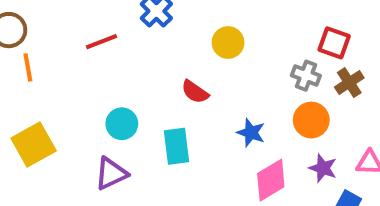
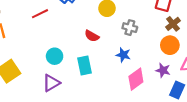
gray cross: (306, 76) -> (130, 28), moved
orange circle: (311, 120) -> (170, 45), moved

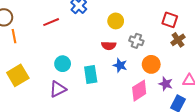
red semicircle: (92, 36) -> (109, 46), moved, turned -32
orange circle: (170, 45) -> (151, 64), moved
blue star: (123, 55) -> (120, 65), moved

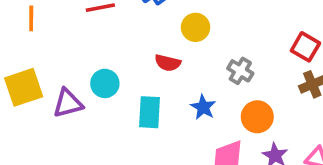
yellow circle: (116, 21) -> (196, 27), moved
red semicircle: (109, 46) -> (168, 63), moved
purple triangle: (58, 89) -> (68, 103), moved

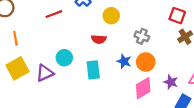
orange line: (31, 18) -> (15, 38), moved
orange circle: (257, 117) -> (146, 62), moved

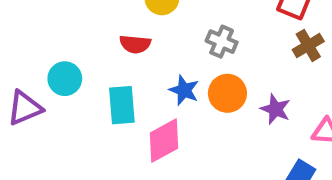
purple star: (171, 82) -> (275, 109), moved
pink diamond: (143, 88) -> (164, 141), moved

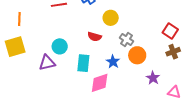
gray cross: (222, 42) -> (126, 39), moved
orange circle: (227, 93) -> (137, 55), moved
purple triangle: (25, 108) -> (47, 63), moved

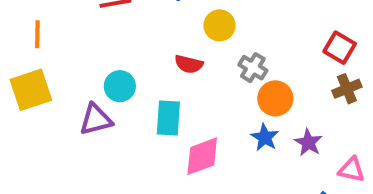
blue star: (113, 62) -> (265, 137), moved

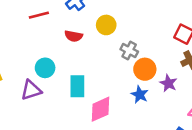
red semicircle: (189, 64) -> (74, 36), moved
purple star: (308, 143) -> (168, 83), moved

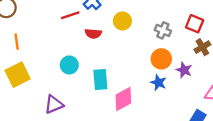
red line: (39, 15) -> (70, 15), moved
gray cross: (129, 50) -> (163, 30), moved
purple triangle: (31, 90) -> (54, 104), moved

